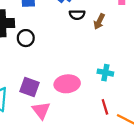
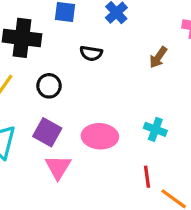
black semicircle: (77, 15) -> (91, 53), moved
black circle: (26, 38) -> (49, 86), moved

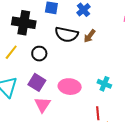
black semicircle: (91, 53) -> (67, 34), size x1.6
brown arrow: (158, 57) -> (90, 36), moved

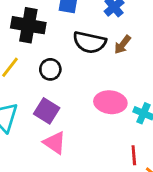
pink ellipse: (70, 87) -> (110, 102), moved
pink triangle: (42, 105) -> (55, 143), turned -30

